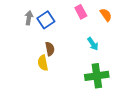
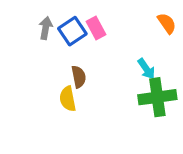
pink rectangle: (81, 12) -> (96, 28), moved
green cross: (97, 76) -> (157, 97), moved

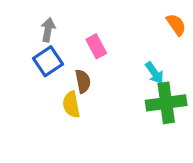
pink rectangle: (96, 28) -> (96, 46), moved
blue square: (72, 31) -> (48, 61), moved

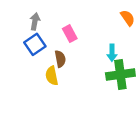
cyan arrow: (155, 73) -> (112, 53), turned 35

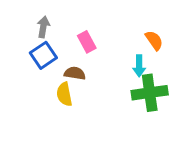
orange semicircle: (128, 18) -> (154, 40), moved
brown semicircle: (60, 59) -> (75, 73), turned -70

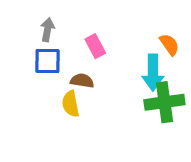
blue square: (43, 55) -> (47, 61), turned 35
cyan arrow: (139, 66) -> (153, 73), size x1.5

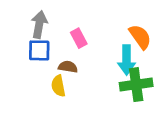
gray arrow: (47, 30) -> (39, 24), size x1.4
orange semicircle: (169, 44) -> (140, 37), size x1.4

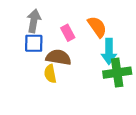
orange semicircle: (140, 37) -> (97, 27), moved
brown semicircle: (68, 67) -> (58, 57), size x1.5

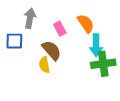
blue square: (34, 43) -> (14, 41), moved
brown semicircle: (58, 57) -> (52, 50), turned 40

